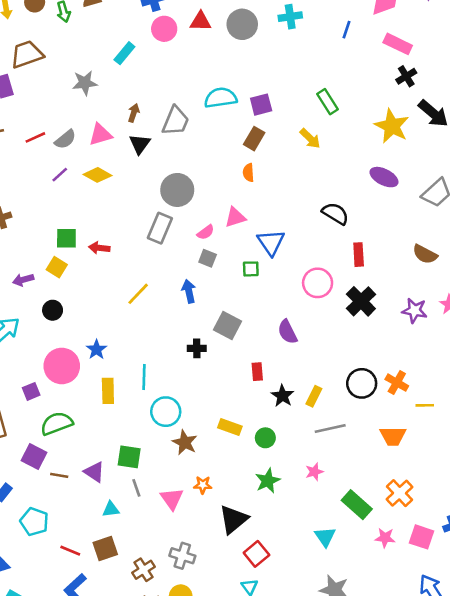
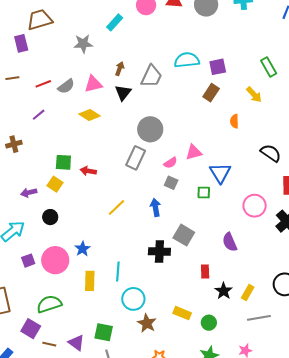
orange semicircle: (248, 173) -> (234, 121), moved
purple line: (60, 175) -> (39, 115), moved
black cross: (197, 348) -> (159, 252), size x1.5
purple square: (31, 391) -> (28, 261), moved

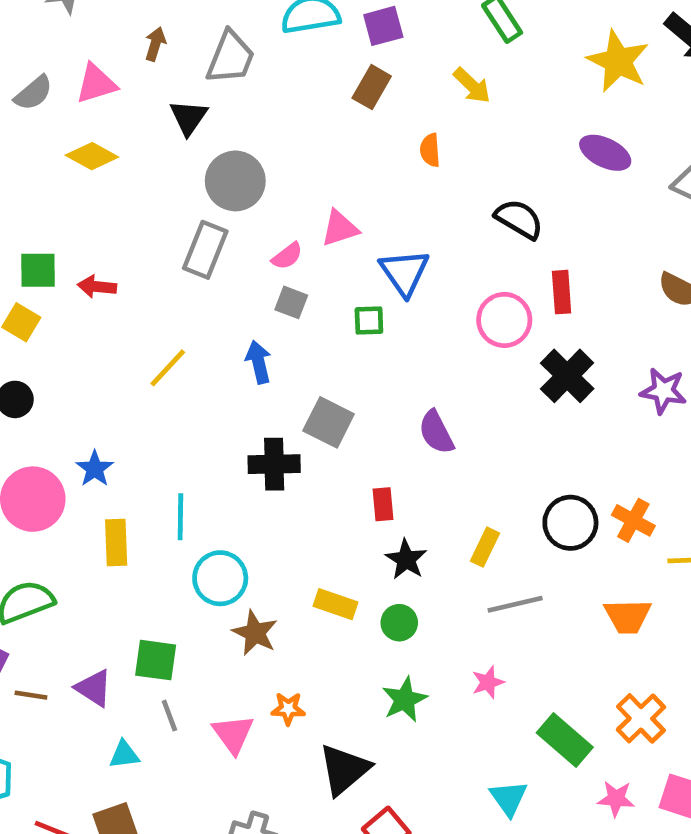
black triangle: (123, 93) -> (188, 117), moved
pink circle: (255, 206) -> (504, 320), moved
black star: (224, 291) -> (406, 559), moved

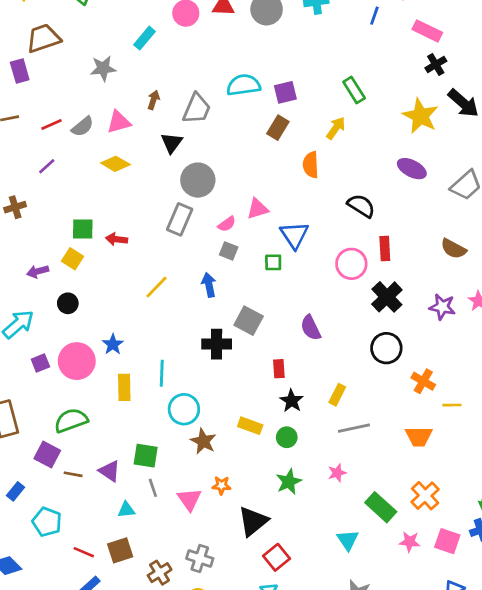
yellow arrow: (472, 86) -> (336, 128), turned -100
orange semicircle: (430, 150) -> (311, 165), size x1.4
black circle: (570, 523) -> (386, 348), moved

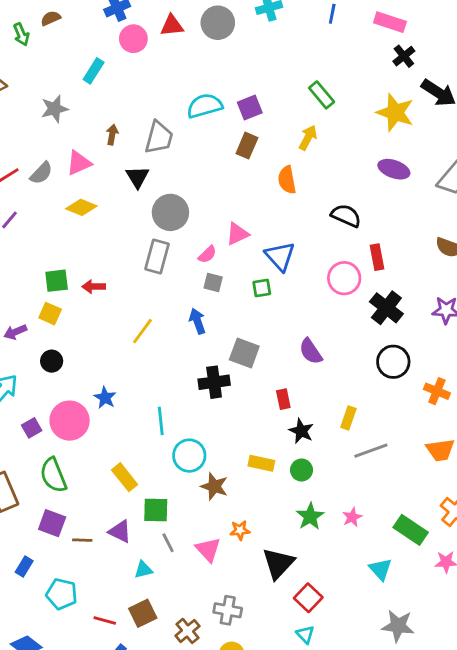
yellow rectangle: (124, 387) -> (125, 477), moved, turned -30
green semicircle: (71, 420) -> (53, 475), moved, turned -84
pink star: (337, 473) -> (352, 517), moved

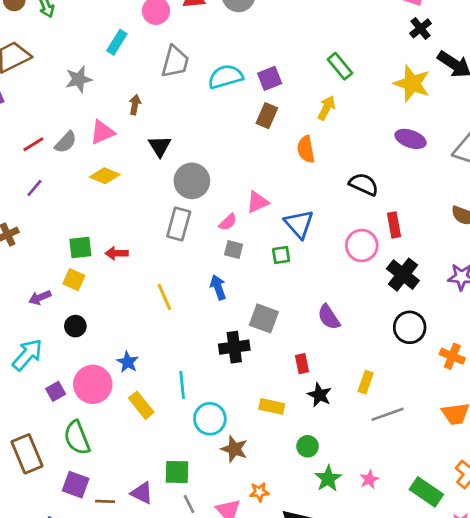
gray trapezoid: (159, 138) -> (175, 62), moved
yellow line: (143, 331) -> (164, 297), turned -60
yellow rectangle: (261, 463) -> (272, 406), moved
green circle: (302, 470) -> (308, 446), moved
yellow rectangle: (125, 477) -> (141, 405), moved

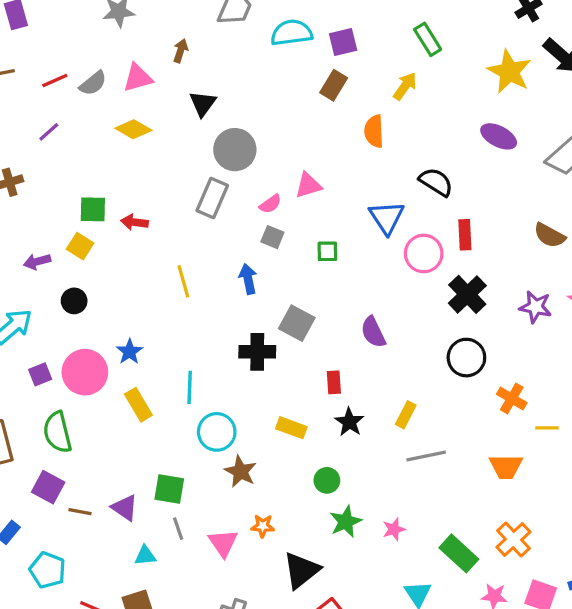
blue triangle: (299, 224) -> (387, 217), moved

